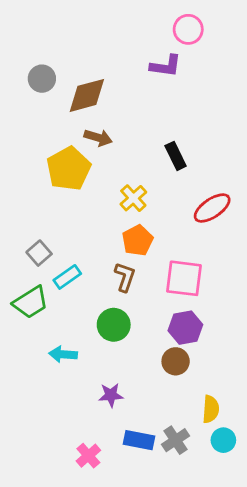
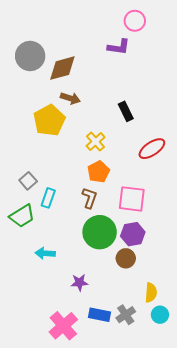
gray circle: (42, 79) -> (30, 56), size x1.5
cyan rectangle: (67, 277) -> (48, 198), turned -36
green circle: (114, 325) -> (100, 232), moved, size x1.4
pink cross: (88, 456) -> (63, 326), size x1.6

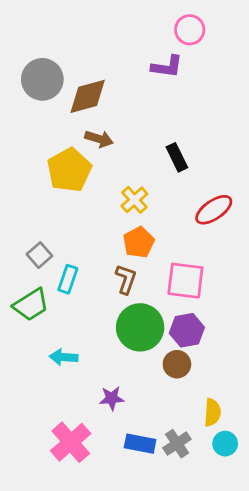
pink cross: (63, 326) -> (71, 442), moved

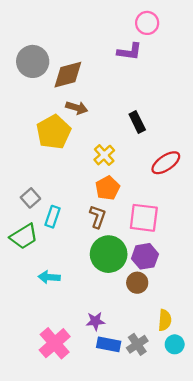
purple star: (112, 398) -> (95, 321), moved

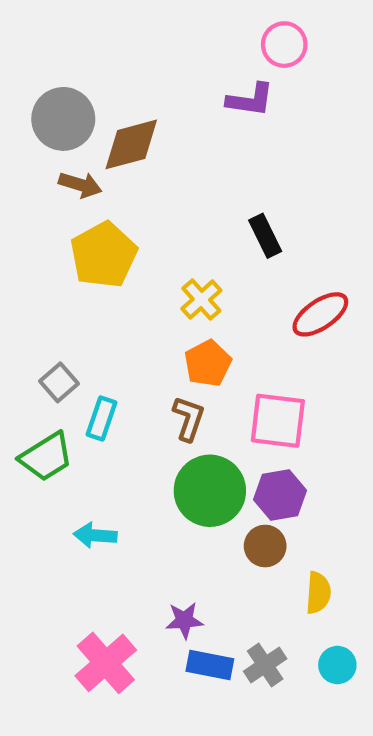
brown arrow: (77, 108) -> (80, 185), moved
yellow semicircle: (165, 320) -> (318, 593), moved

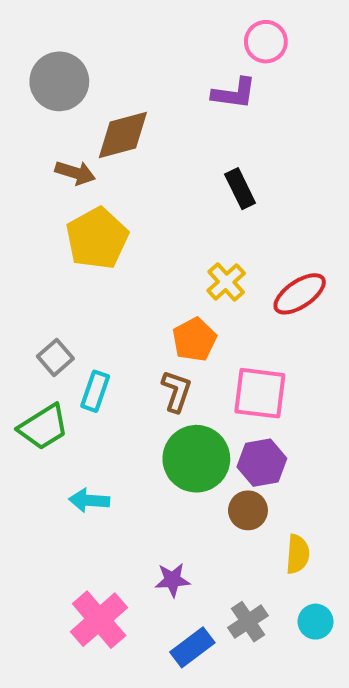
gray circle: (63, 119) -> (59, 81), moved
black rectangle: (265, 236) -> (240, 189), moved
yellow cross: (201, 300) -> (226, 282), moved
blue rectangle: (210, 665) -> (192, 647), moved, turned -48

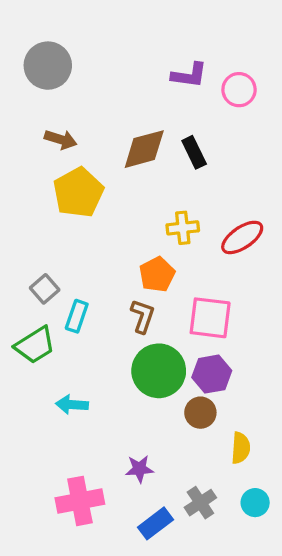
pink circle: (266, 42) -> (239, 90), moved
brown diamond: (123, 135) -> (144, 149), moved
yellow cross: (226, 282) -> (183, 228), turned 36
pink cross: (99, 620) -> (80, 501), turned 30

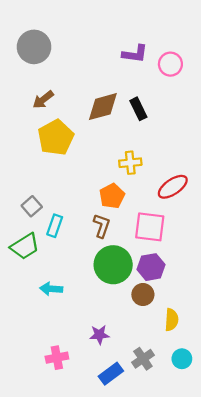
brown arrow: (61, 139) -> (43, 100), turned 125
red ellipse: (242, 237) -> (173, 187), moved
pink cross: (80, 501) -> (57, 358), size x0.7

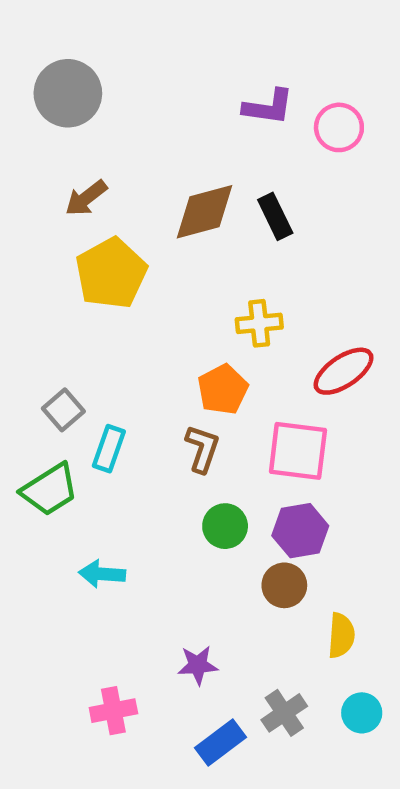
green circle: (113, 265) -> (225, 526), size x0.6

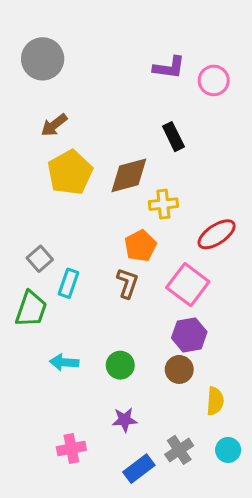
brown diamond: (205, 212) -> (129, 175), moved
pink square: (298, 451) -> (188, 285), turned 30
green trapezoid: (50, 490) -> (31, 309), turned -39
green circle: (225, 526) -> (120, 365), moved

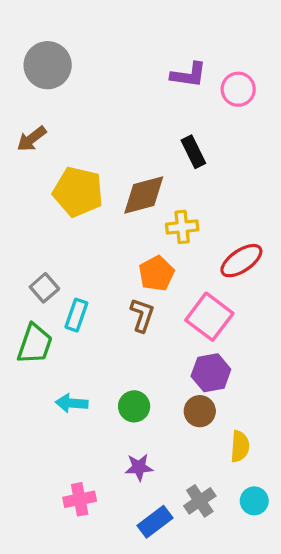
brown arrow: (54, 125) -> (32, 139), moved
yellow pentagon: (70, 172) -> (78, 192), turned -30

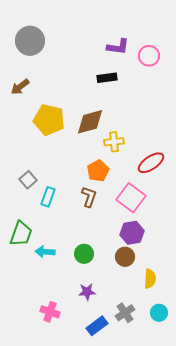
black rectangle: (193, 152) -> (107, 78), moved, turned -72
green trapezoid: (35, 344) -> (21, 234), moved
pink cross: (80, 499) -> (50, 312), turned 30

